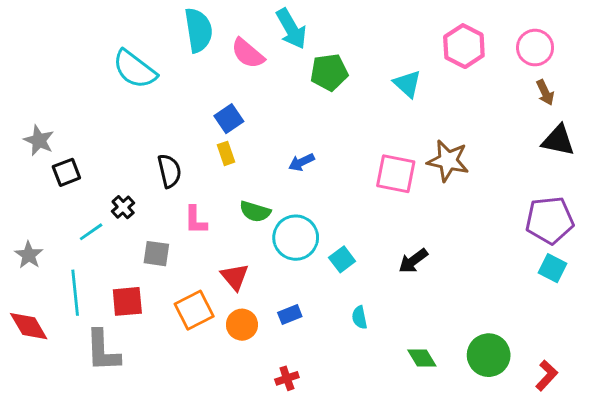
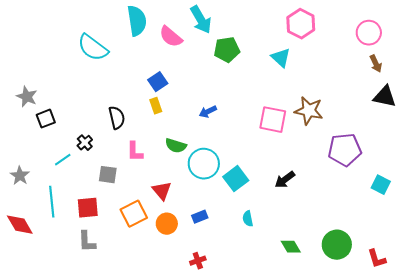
pink hexagon: (464, 46) -> (301, 24), moved
purple pentagon: (550, 220) -> (345, 150), moved
cyan square: (342, 259) -> (236, 179), size x1.4
gray L-shape: (103, 351) -> (87, 242), moved, size x0.7
red L-shape: (547, 375) -> (377, 259), turned 120

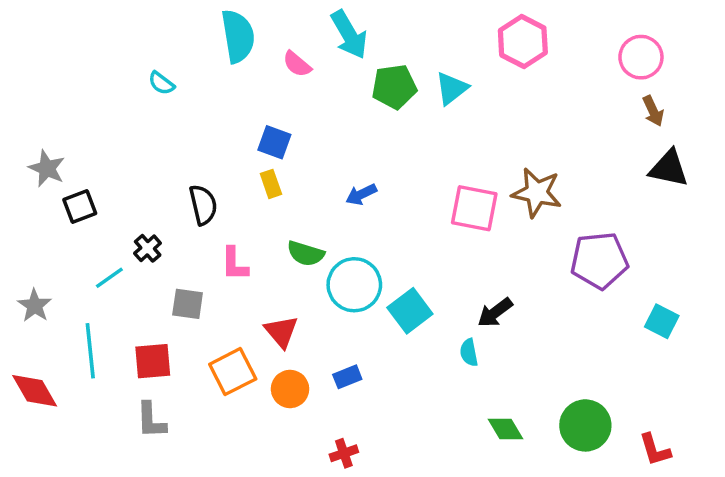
pink semicircle: (171, 37) -> (297, 64), size x0.7
cyan semicircle: (93, 48) -> (161, 83), size x0.5
cyan triangle: (281, 58) -> (452, 88), moved, turned 40
blue square: (158, 82) -> (274, 142), turned -36
cyan semicircle: (248, 219) -> (469, 352), moved

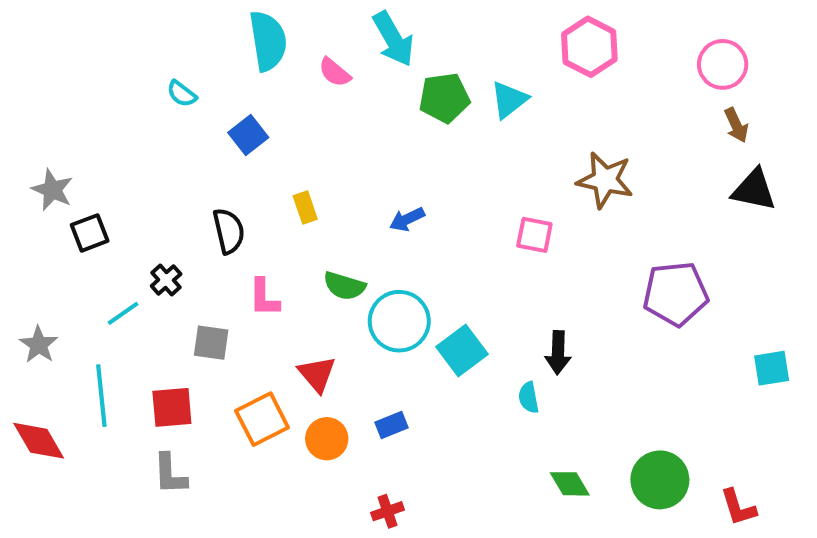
blue square: (274, 142) -> (248, 135), moved, turned 32
brown star: (537, 193) -> (605, 180), moved
pink square: (474, 208) -> (534, 235), size x0.7
black arrow: (495, 313) -> (558, 353), turned -51
cyan square: (662, 321) -> (772, 368), moved, turned -36

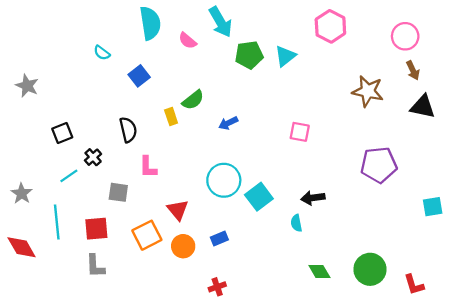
brown star: (605, 180) -> (368, 91), moved
gray star: (52, 190) -> (27, 86), moved
black square: (90, 233) -> (62, 133), moved
green semicircle: (344, 286) -> (193, 100), moved, turned -55
black arrow: (558, 353) -> (313, 198), turned 80

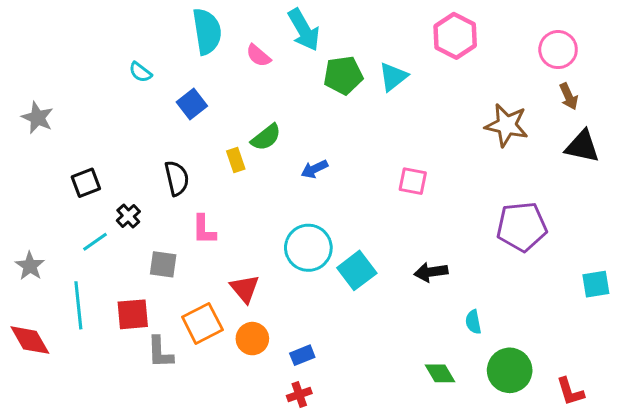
cyan semicircle: (296, 223) -> (473, 322), moved
blue rectangle: (219, 238) -> (302, 355), moved
gray L-shape: (95, 266) -> (160, 352), moved

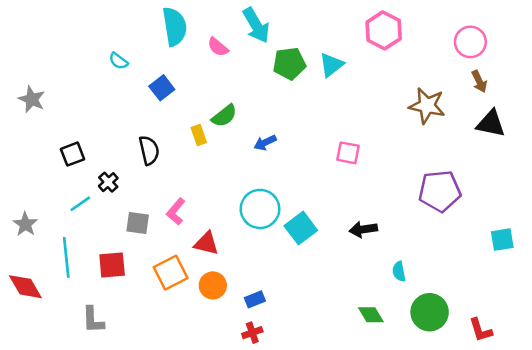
pink L-shape: (204, 230) -> (176, 211), moved, turned 40
red triangle: (245, 289) -> (206, 243), turned -36
gray L-shape: (160, 352) -> (93, 320), moved

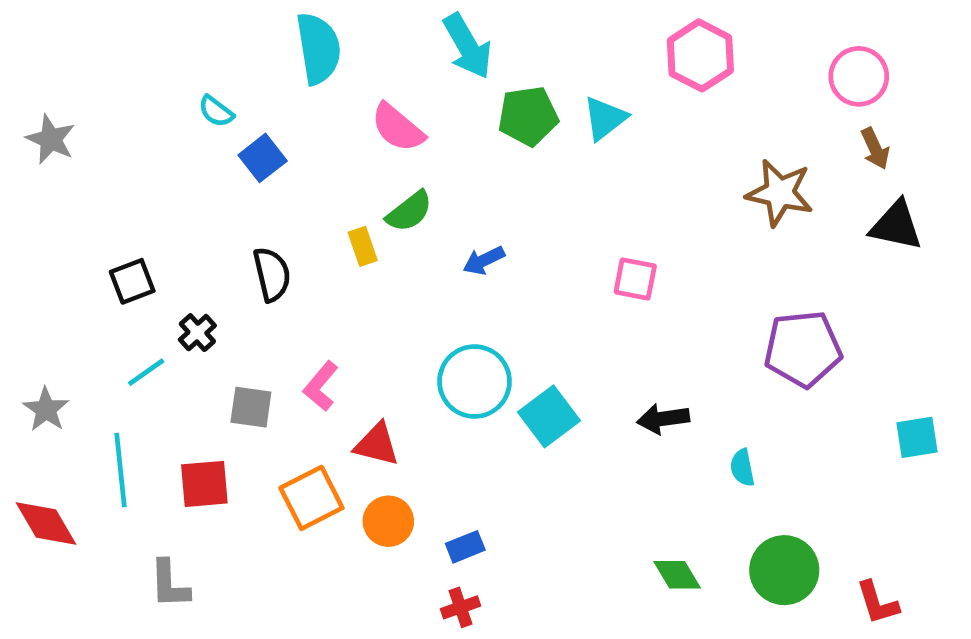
pink semicircle: (218, 47) -> (398, 128), moved, size x1.4
blue square: (162, 88) -> (263, 158), moved
gray star: (32, 99) -> (51, 139), moved
cyan semicircle: (399, 271) -> (742, 468), moved

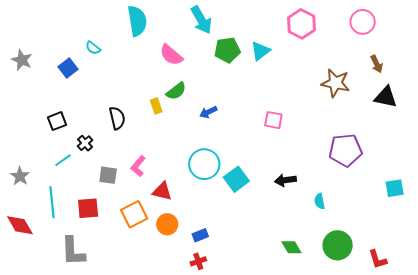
pink circle: (859, 76) -> (363, 22), moved
blue square: (263, 158) -> (68, 68), moved
gray L-shape: (169, 584) -> (73, 251), size x1.4

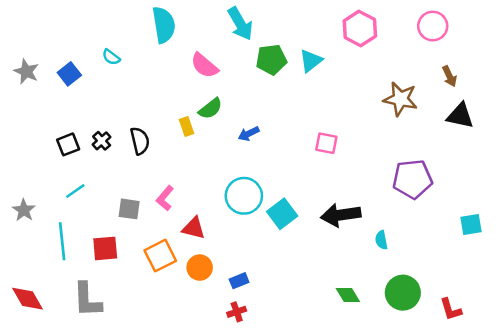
blue square: (68, 68) -> (69, 74), moved
black cross: (85, 143) -> (102, 141), moved
black arrow: (285, 180) -> (341, 215), size x1.5
red diamond: (20, 225) -> (27, 299), moved

